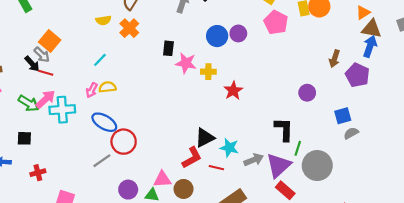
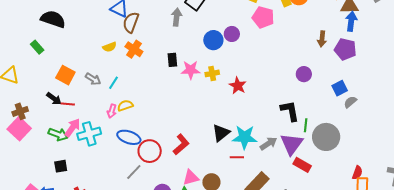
gray arrow: (42, 55) -> (93, 79), moved
cyan star: (229, 148) -> (245, 137), size x1.4
red L-shape: (192, 158) -> (181, 144), moved

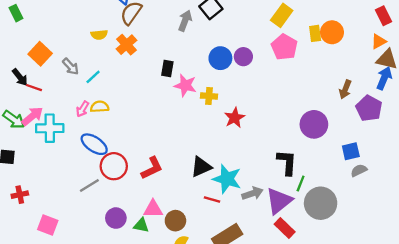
purple circle: (304, 74) -> (314, 124), size x1.5

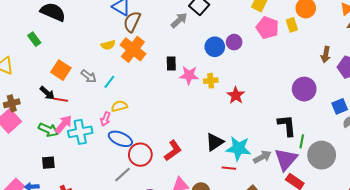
gray arrow: (185, 21) -> (179, 20), turned 36
yellow rectangle: (315, 33) -> (292, 25), moved
orange cross: (126, 45) -> (133, 49), size x1.4
pink arrow: (82, 109) -> (105, 119), moved

